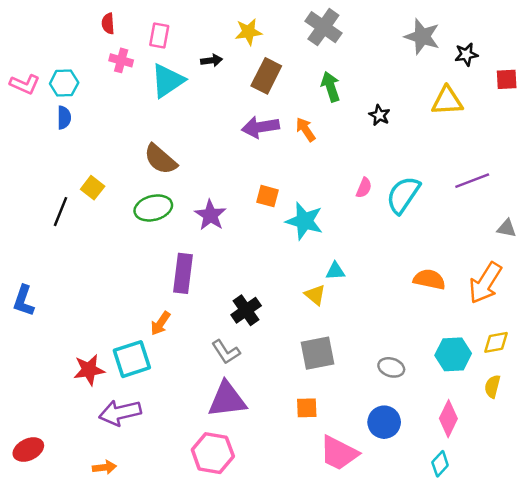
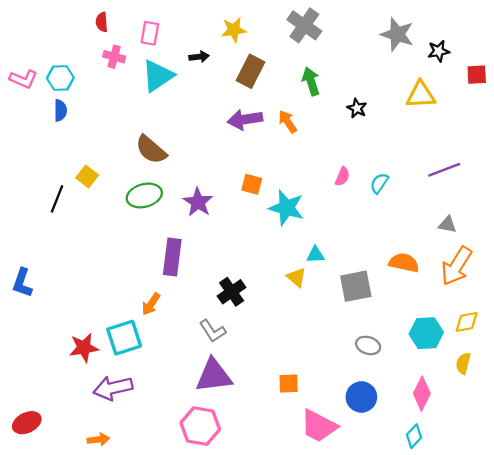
cyan semicircle: (403, 195) -> (379, 183), size x0.6
gray triangle: (507, 228) -> (448, 225), moved
gray square: (317, 353) -> (356, 286), moved

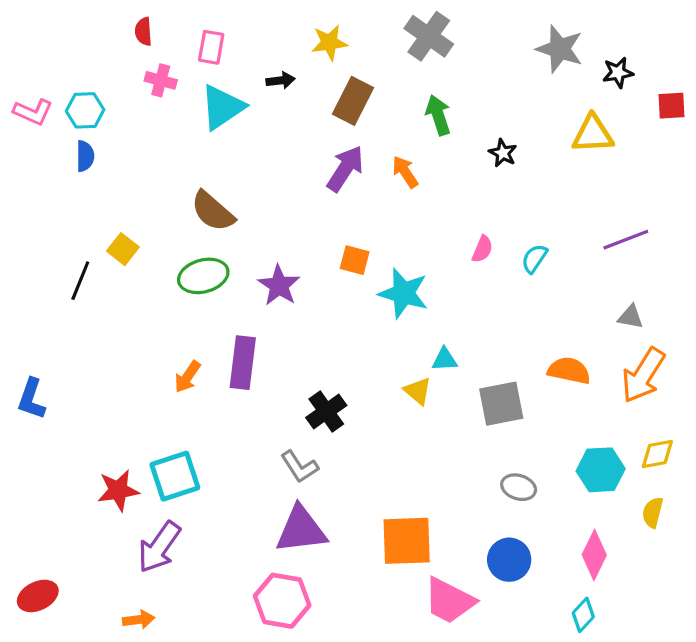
purple arrow: (245, 119) -> (345, 169), turned 132
orange arrow: (151, 304) -> (188, 377), moved
orange square: (289, 384) -> (407, 541), size x1.8
purple arrow: (113, 388) -> (159, 547), turned -42

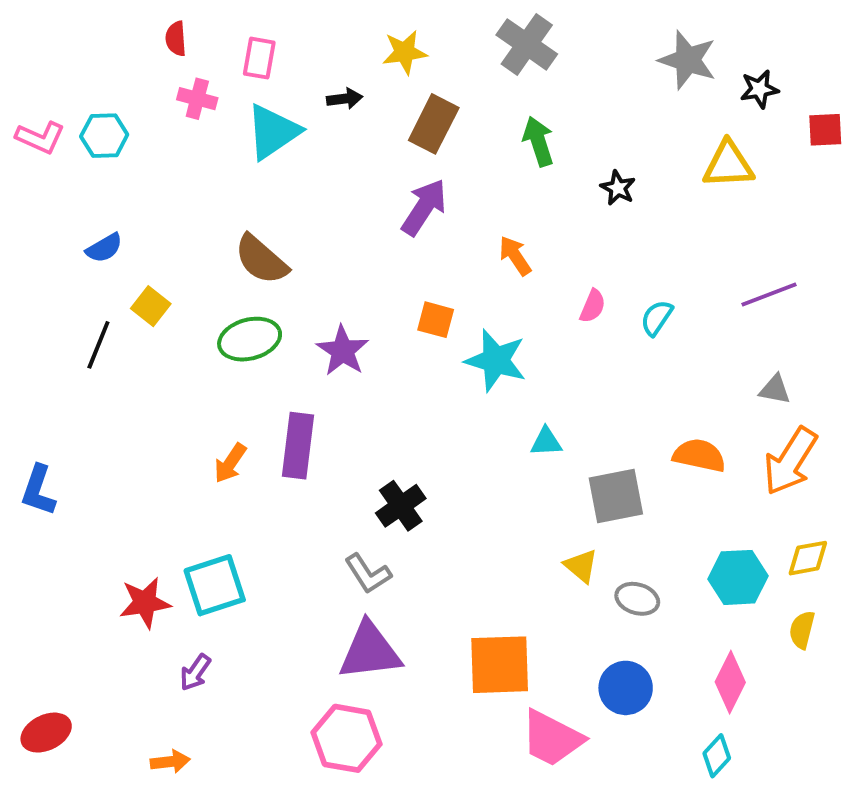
blue semicircle: (85, 156) -> (104, 248), moved, turned 60
orange arrow: (405, 172) -> (515, 256), moved
yellow triangle: (418, 391) -> (581, 566), moved
purple arrow: (159, 547) -> (195, 672), size x0.6

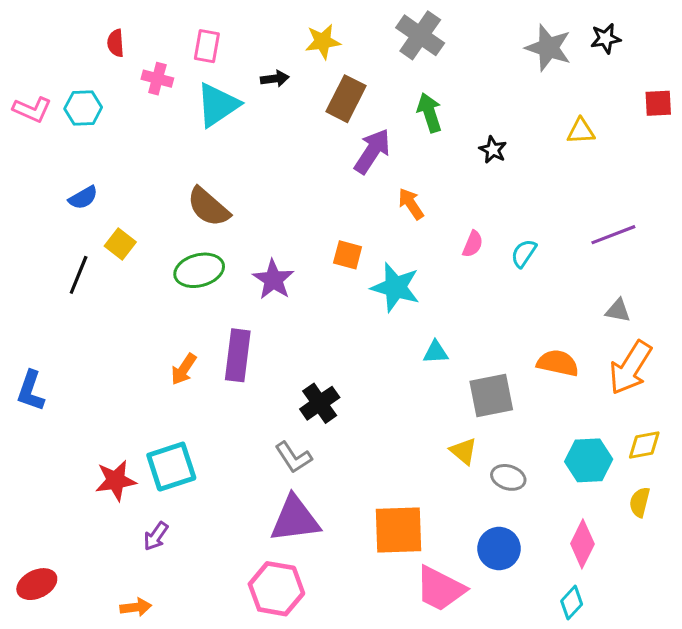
red semicircle: (176, 39) -> (116, 43), moved
black star: (759, 89) -> (606, 38), moved
yellow triangle: (728, 165) -> (581, 131), size x0.7
purple arrow: (424, 207) -> (372, 151), moved

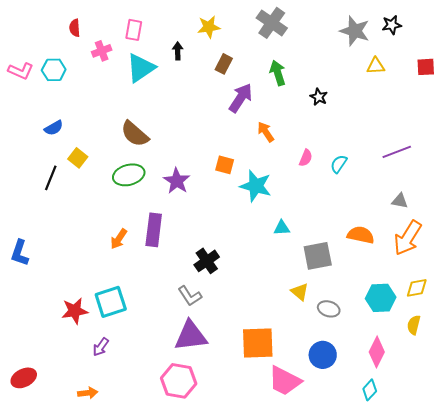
pink cross: (157, 79) -> (102, 51), turned -36
black arrow: (275, 79) -> (178, 51), turned -84
brown rectangle: (346, 99) -> (224, 64), size x0.7
yellow triangle: (581, 131) -> (376, 66), moved

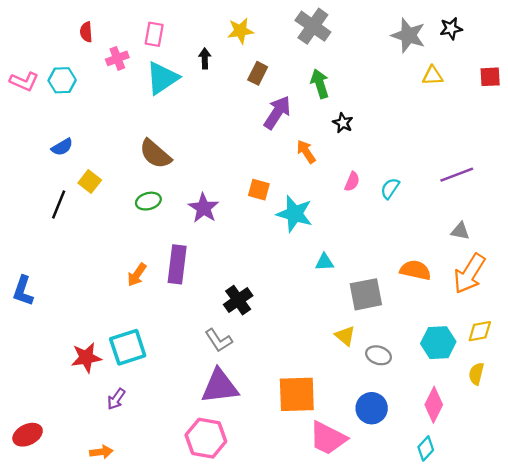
black star: (319, 97) -> (343, 123), moved
green ellipse: (129, 175) -> (148, 201), size x0.7

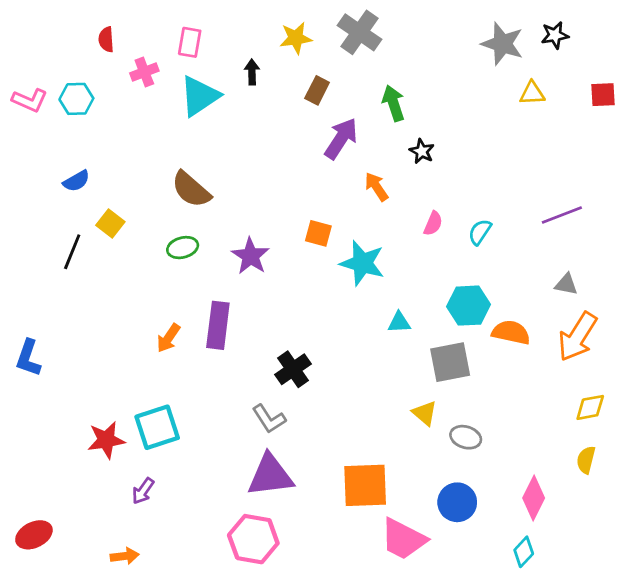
gray cross: (313, 26) -> (360, 32), moved
cyan hexagon: (438, 343) -> (468, 306), moved

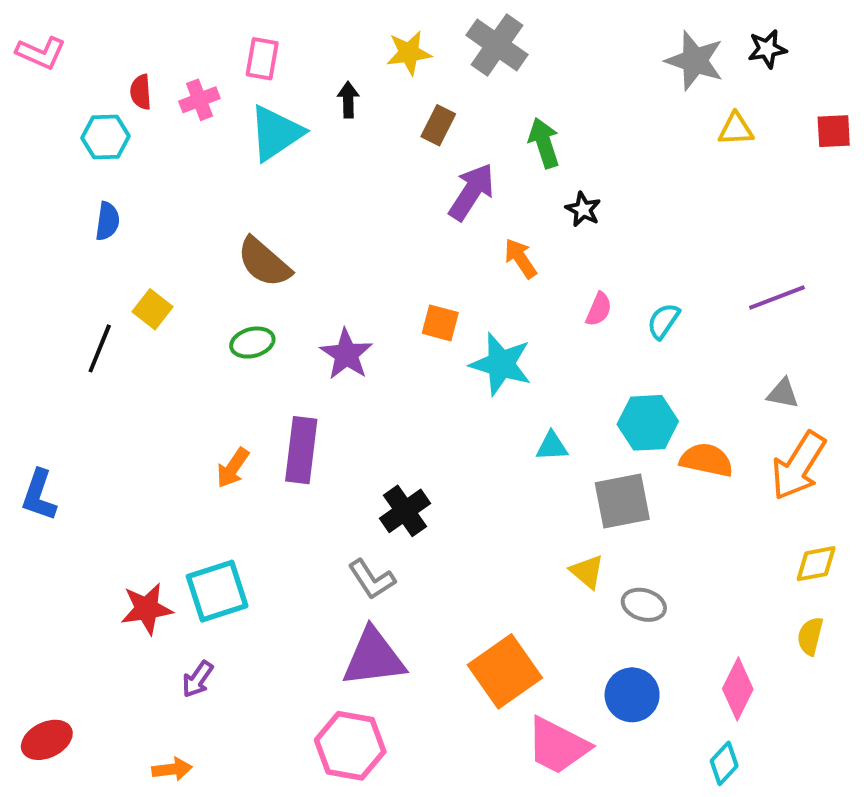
red semicircle: (106, 39) -> (141, 92), moved
pink L-shape: (30, 100) -> (41, 53), moved
blue semicircle: (76, 181) -> (107, 221), moved, turned -52
orange square: (365, 485) -> (505, 671), turned -33

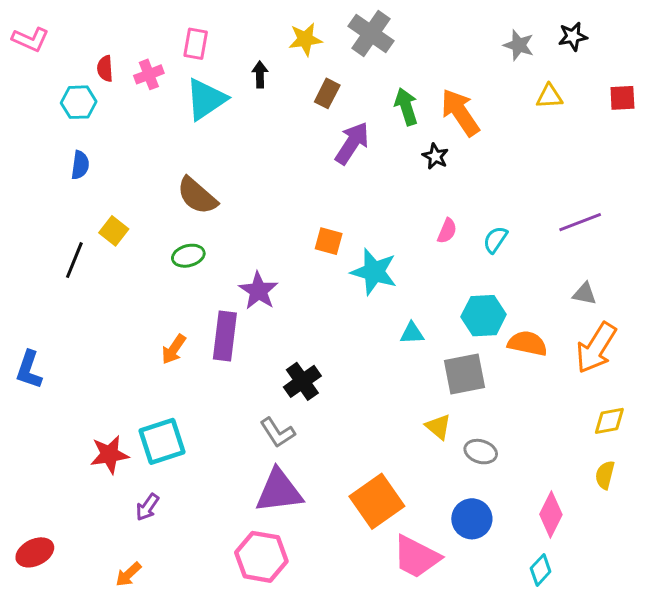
gray star: (695, 61) -> (519, 45), size x0.7
orange arrow: (520, 258) -> (460, 112), moved, size x1.6
purple star: (346, 354) -> (258, 291), moved
orange arrow: (172, 769) -> (128, 574), turned 144

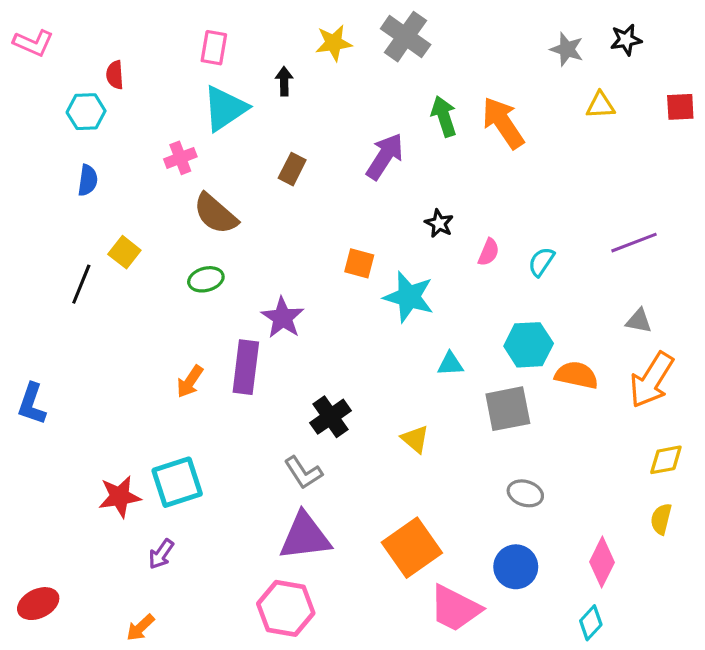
pink cross: (149, 74) -> (180, 158), moved
brown rectangle: (327, 93) -> (292, 169), moved
black star: (435, 156) -> (439, 223), moved
yellow triangle: (438, 427) -> (415, 439), moved

